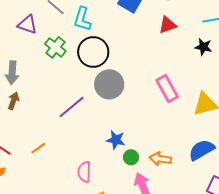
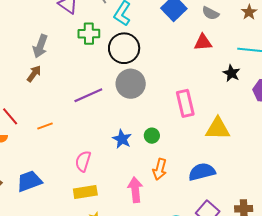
green cross: (55, 47) -> (89, 34), turned 35
green circle: (131, 157) -> (152, 136), moved
orange arrow: (160, 159) -> (160, 169), turned -100

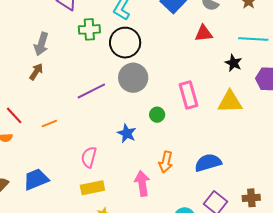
yellow triangle: (218, 129) -> (230, 102), moved
green circle: (152, 136) -> (157, 115), moved

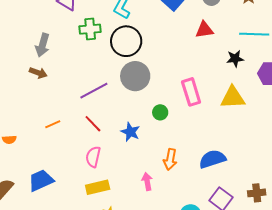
black star: (233, 63) -> (235, 59), turned -30
brown arrow: (36, 72) -> (38, 73), turned 78
red line: (14, 115) -> (93, 124), moved
pink arrow: (142, 183) -> (147, 182), size x0.7

